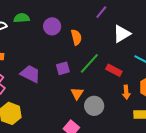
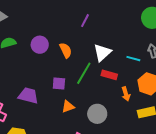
white triangle: (122, 34) -> (102, 53), moved
purple square: (63, 68) -> (59, 84), turned 32
orange triangle: (77, 93) -> (68, 107), moved, turned 48

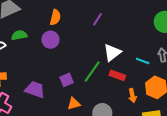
orange semicircle: (66, 50) -> (55, 17), moved, turned 35
purple square: (59, 84) -> (67, 80), turned -32

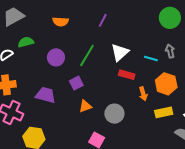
orange semicircle: (55, 17) -> (61, 22), turned 84
purple circle: (50, 40) -> (56, 57), moved
green line: (92, 72) -> (87, 56), moved

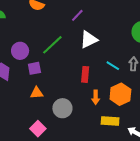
white triangle: (120, 52) -> (89, 40), moved
purple circle: (56, 57) -> (20, 51), moved
red rectangle: (127, 75) -> (85, 74), turned 63

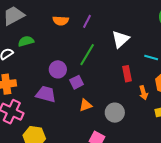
purple line: (77, 15) -> (87, 21), moved

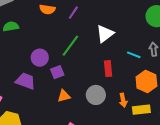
orange arrow: (143, 93) -> (123, 100), moved
gray circle: (115, 113) -> (96, 95), moved

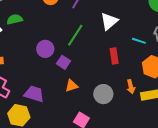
purple square: (57, 72) -> (63, 62), turned -32
purple trapezoid: (25, 81) -> (34, 94), moved
gray circle: (96, 95) -> (103, 94), moved

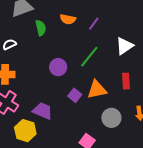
green semicircle: (15, 19) -> (41, 28), moved, turned 84
purple square: (63, 62) -> (75, 95), moved
orange triangle: (72, 86) -> (97, 90), moved, size x1.5

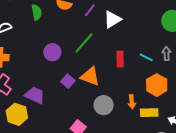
white triangle: (124, 46) -> (112, 19), moved
red rectangle: (126, 81) -> (120, 59), moved
orange triangle: (97, 90) -> (90, 76), turned 30

